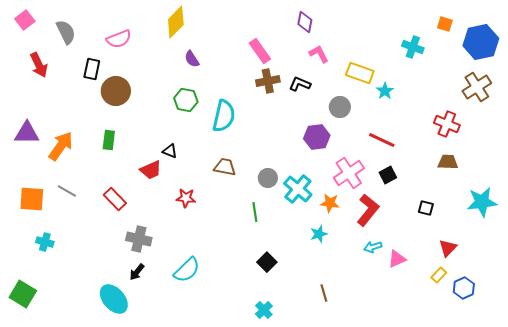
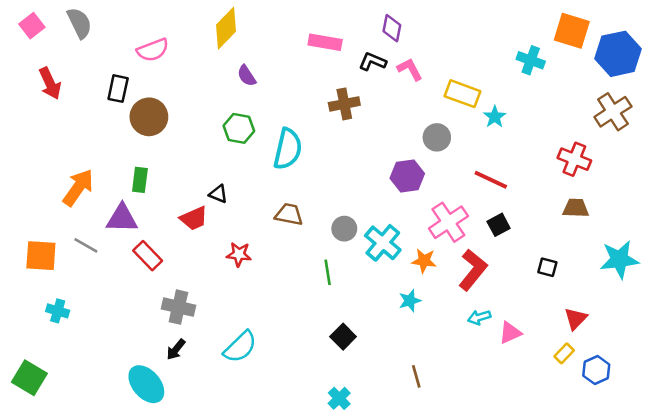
orange square: (445, 24) -> (572, 31), size x1.8
gray semicircle: (66, 32) -> (79, 23), moved
pink rectangle: (260, 51) -> (325, 42), moved, turned -45
black L-shape: (300, 84) -> (373, 62), moved
purple triangle: (27, 133) -> (122, 218), moved

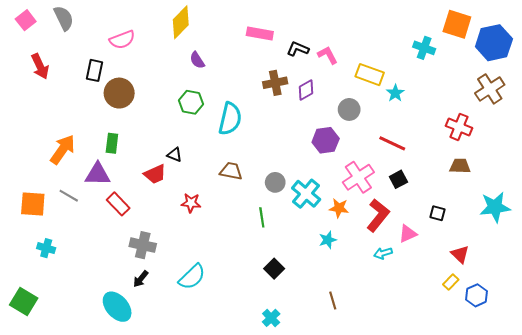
purple diamond: (392, 28) -> (306, 90), moved, turned 50
red triangle: (576, 319) -> (460, 254), turned -30
pink triangle: (510, 333) -> (408, 234), moved

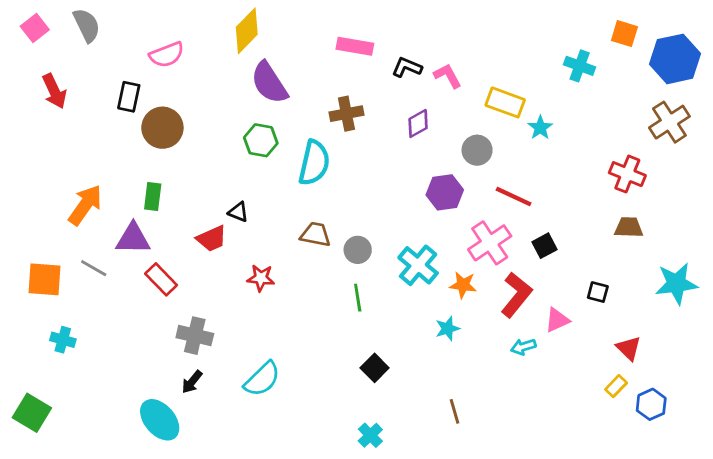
orange square: (457, 24) -> (624, 34), size x0.7
purple semicircle: (197, 60) -> (269, 83), size x1.8
brown cross: (275, 83) -> (346, 114), moved
red line: (392, 143) -> (514, 196), moved
gray circle: (275, 182) -> (358, 250), moved

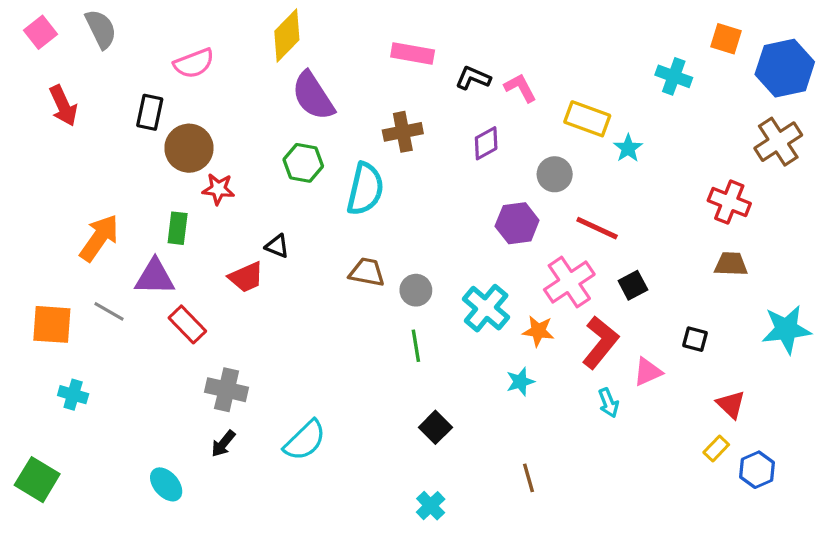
red star: (261, 278) -> (218, 189), moved
cyan arrow: (523, 347) -> (608, 403), turned -95
cyan ellipse: (160, 420) -> (166, 484), moved, size x0.7

